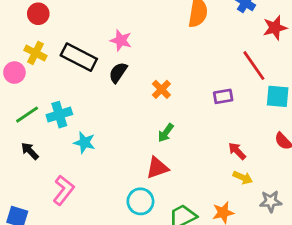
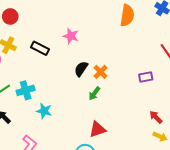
black rectangle: (79, 57) -> (40, 48), size x0.7
black semicircle: (118, 73) -> (81, 69), moved
green arrow: (166, 133) -> (94, 93), moved

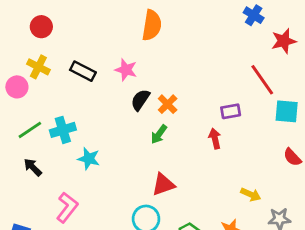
orange semicircle: (127, 15) -> (152, 25), moved
pink star: (71, 36) -> (126, 70), moved
red arrow: (156, 117) -> (215, 139), moved, turned 32

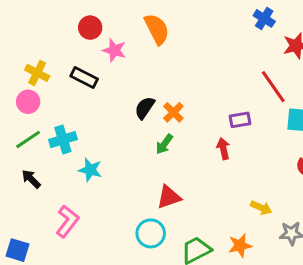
orange semicircle: (152, 25) -> (157, 29), turned -36
red circle: (41, 27) -> (90, 28), moved
pink star: (126, 70) -> (114, 50), moved
pink circle: (17, 87) -> (28, 102), moved

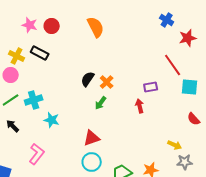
pink star: (114, 50) -> (30, 25), moved
black rectangle: (84, 77) -> (40, 53), moved
red triangle: (169, 197) -> (92, 138), moved
yellow arrow: (261, 208) -> (175, 145), moved

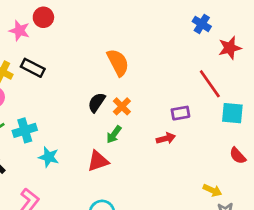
red circle: (52, 26) -> (43, 17), moved
orange semicircle: (96, 27) -> (118, 63), moved
red arrow: (140, 106) -> (166, 138), turned 88
red triangle: (92, 138) -> (98, 161), moved

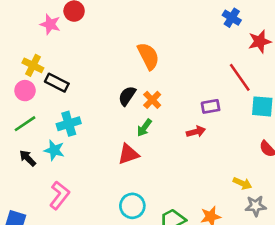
black rectangle: (33, 68) -> (57, 83), moved
cyan cross: (25, 130) -> (69, 124), moved
cyan star: (49, 157) -> (54, 150), moved

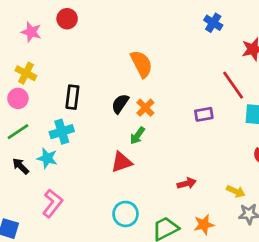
blue cross: (232, 18) -> (213, 23), moved
pink star: (50, 24) -> (31, 32), moved
black rectangle: (57, 83) -> (72, 97), moved, turned 70
red arrow: (196, 132) -> (187, 183), moved

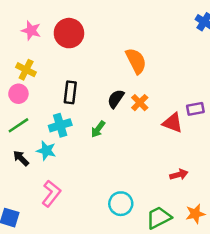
red circle: (67, 19) -> (69, 33), moved, size x1.5
green arrow: (137, 136) -> (98, 129), moved
red triangle: (122, 162) -> (173, 123), moved, turned 40

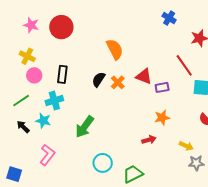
pink circle: (18, 94) -> (34, 75), moved
red triangle: (173, 123) -> (144, 76), moved
green arrow: (98, 129) -> (85, 127), moved, size x1.6
orange star: (195, 214) -> (162, 118), moved

